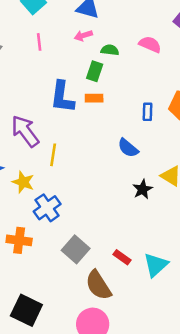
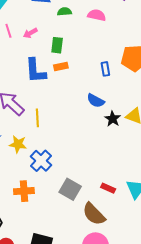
pink arrow: (83, 35) -> (30, 33), moved
green semicircle: (110, 50) -> (64, 12), moved
black star: (143, 189) -> (113, 119), moved

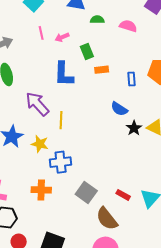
green rectangle: (57, 45) -> (87, 51), turned -35
orange rectangle: (61, 67) -> (102, 70), moved
blue cross: (41, 161) -> (61, 162), turned 35

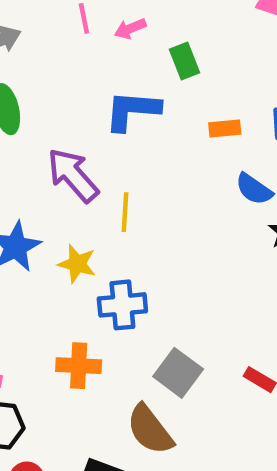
orange rectangle: (102, 70) -> (225, 129), moved
blue L-shape: (64, 74) -> (132, 110), turned 92
brown semicircle: (107, 219) -> (150, 430), moved

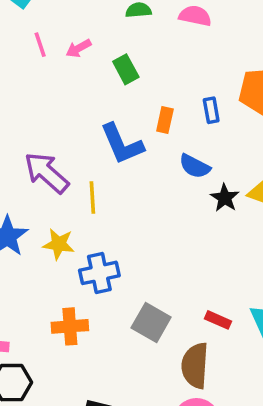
blue L-shape: (132, 110) -> (122, 144), moved, turned -111
orange rectangle: (225, 129) -> (165, 120), turned -65
brown semicircle: (150, 430) -> (195, 366), moved, turned 48

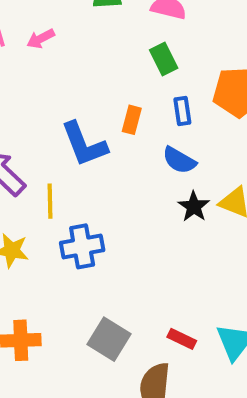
green rectangle: (126, 69) -> (164, 59), moved
blue semicircle: (195, 166) -> (179, 160), moved
blue cross: (99, 273) -> (82, 246), moved

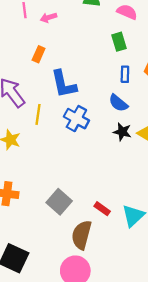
orange rectangle: (132, 120) -> (39, 54), moved
black star: (194, 207) -> (122, 132), turned -30
blue cross: (82, 246) -> (76, 119), moved, turned 30

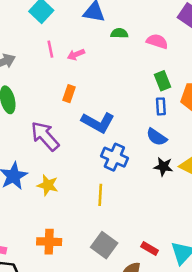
green rectangle: (119, 42) -> (163, 81), moved
blue L-shape: (64, 84) -> (98, 122), turned -44
yellow line: (38, 114) -> (100, 195), moved

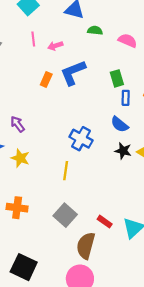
green rectangle: (163, 81) -> (117, 78), moved
blue L-shape: (98, 122) -> (73, 73), moved, turned 124
purple arrow: (45, 136) -> (17, 124), moved, size x0.6

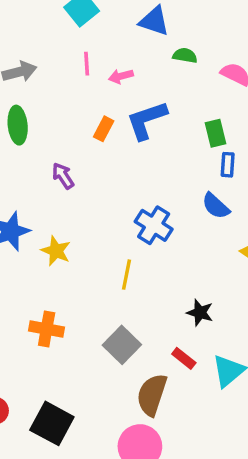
purple arrow: (17, 124) -> (63, 176), moved
black star: (123, 151) -> (200, 313), moved

